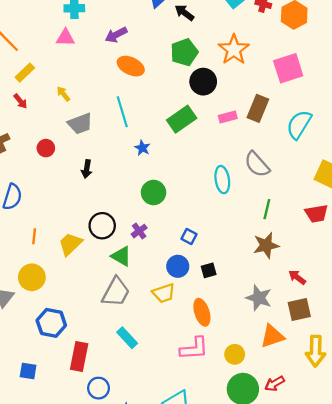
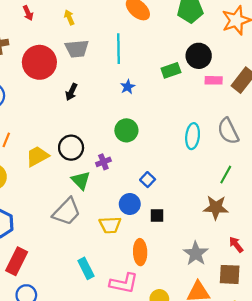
black circle: (203, 82) -> (199, 56), moved
green rectangle: (182, 119) -> (171, 70), size x0.7
red circle: (46, 148) -> (39, 62), size x2.0
cyan rectangle: (127, 338) -> (86, 268), moved

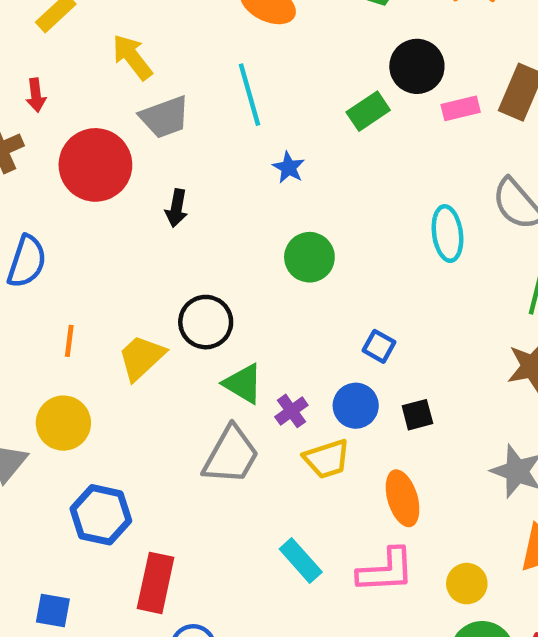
red arrow: (28, 13) -> (36, 95), moved, turned 32
yellow arrow: (69, 17) -> (132, 57), size x1.5
purple cross: (103, 162) -> (291, 411), moved

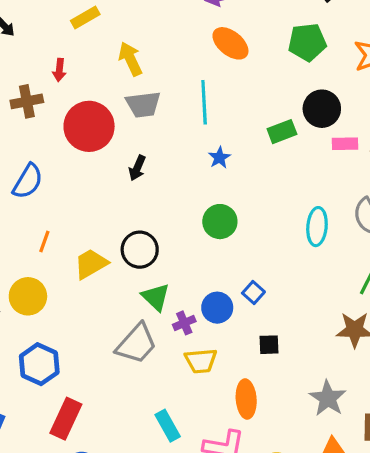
blue circle: (356, 406) -> (217, 308), moved

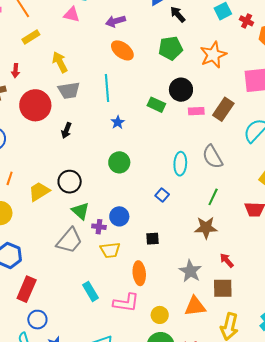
green rectangle: (282, 132) -> (156, 105), turned 48
blue square: (253, 292) -> (162, 195), moved
purple cross: (184, 323) -> (99, 227), turned 32

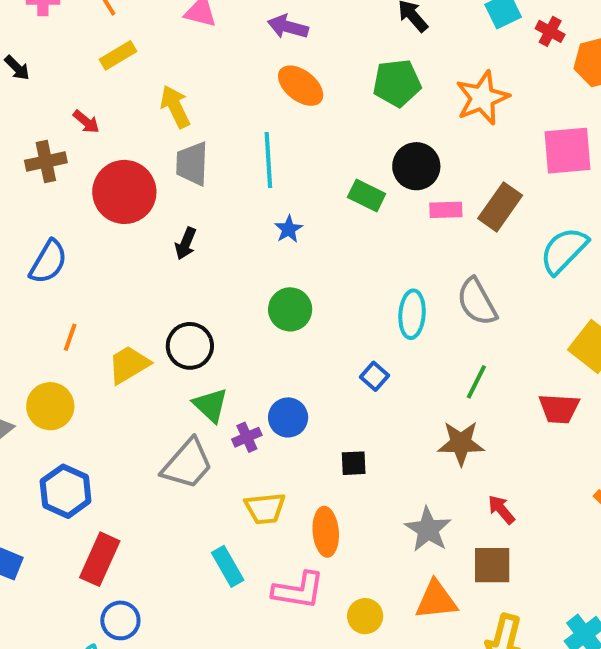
purple arrow: (115, 21) -> (288, 27), turned 30
red arrow: (16, 71) -> (86, 122), turned -56
gray trapezoid: (69, 91) -> (192, 164), turned 100
purple cross: (99, 227) -> (247, 437), turned -32
yellow trapezoid: (110, 250) -> (265, 508), moved

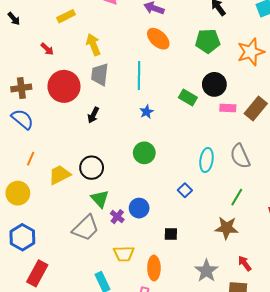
brown cross: (46, 162) -> (21, 88), moved
blue semicircle: (48, 262) -> (22, 119), turned -85
purple cross: (247, 437) -> (117, 217), turned -32

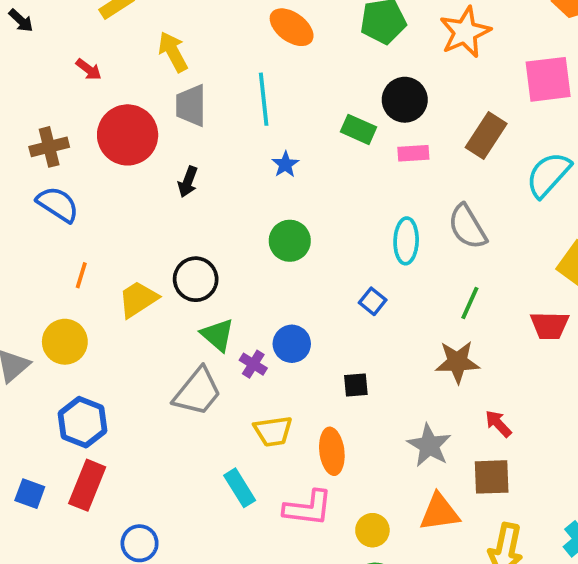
pink rectangle: (228, 108) -> (413, 153), moved
red rectangle: (37, 273) -> (87, 485), moved

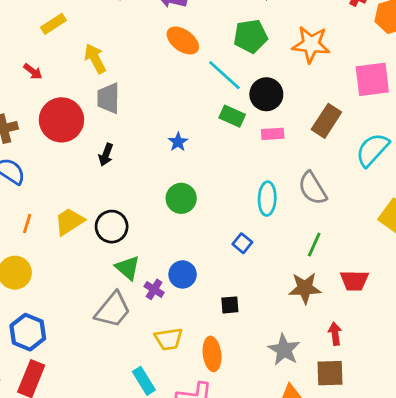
orange star: (465, 32) -> (311, 44), turned 30
cyan line: (264, 99) -> (224, 75), moved, turned -42
yellow trapezoid: (138, 299) -> (69, 222), moved
red trapezoid: (550, 325) -> (354, 281), moved
red arrow: (498, 424) -> (335, 334), turned 35

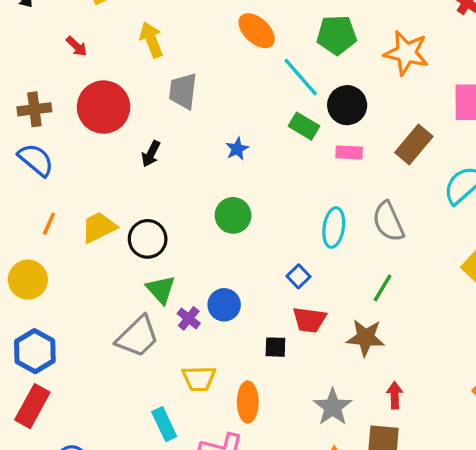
gray trapezoid: (108, 98) -> (183, 91), moved
red trapezoid: (354, 281) -> (309, 320), moved

